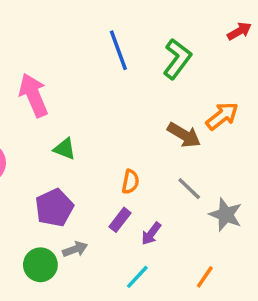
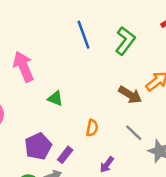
green triangle: (65, 149) -> (55, 98), moved
purple rectangle: (120, 220) -> (65, 155), moved

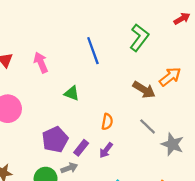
blue line: (83, 35) -> (93, 51), moved
pink arrow: (23, 67) -> (41, 62), size x0.7
purple arrow: (107, 165) -> (106, 150), moved

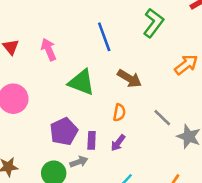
brown arrow: (144, 90) -> (129, 78), moved
green triangle: (72, 93) -> (81, 82), size x1.6
purple rectangle: (81, 148) -> (92, 140), turned -35

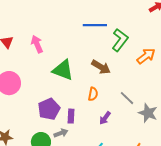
green L-shape: (153, 23) -> (120, 40), moved
blue line: (104, 37) -> (95, 25), moved, turned -70
purple arrow: (118, 143) -> (105, 118), moved

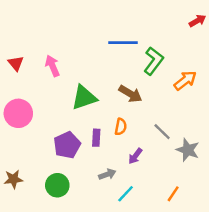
green triangle: (63, 70) -> (84, 97), turned -40
purple rectangle: (71, 116) -> (96, 138), moved
gray arrow: (61, 133) -> (107, 174), moved

